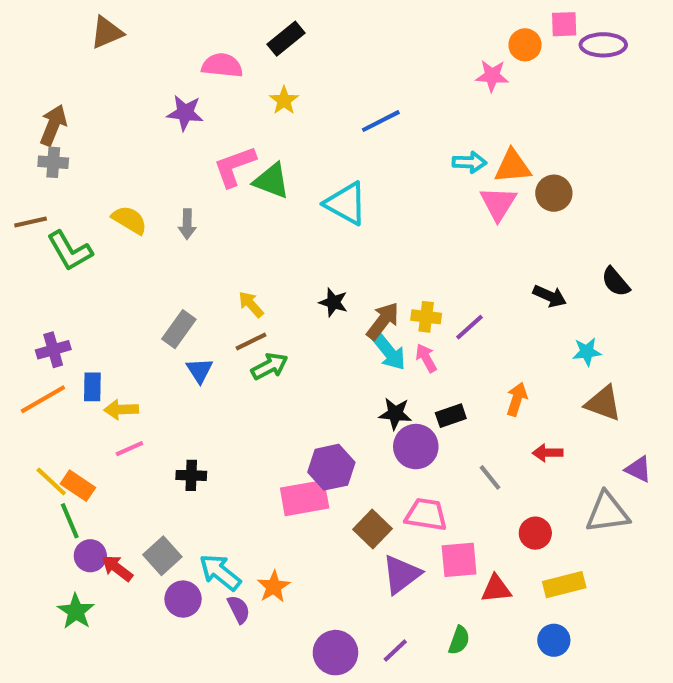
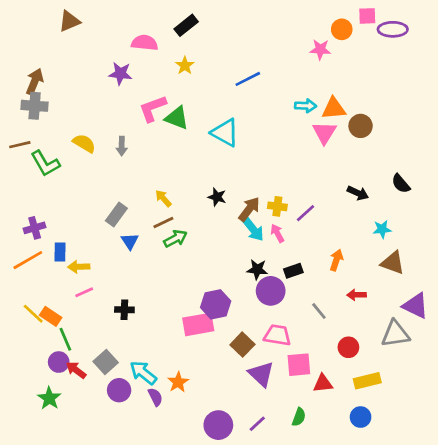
gray cross: (53, 162) -> (35, 106), size x1.4
purple triangle: (638, 469) -> (416, 306), size x1.5
green line: (70, 521) -> (65, 339), moved
purple triangle: (401, 574) -> (261, 374), turned -40

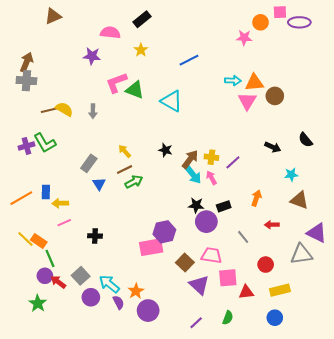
brown line: (20, 145) -> (49, 110), moved
green L-shape: (45, 163) -> (45, 143), moved
purple cross: (35, 228) -> (26, 146), moved
purple circle: (218, 425) -> (148, 311), moved

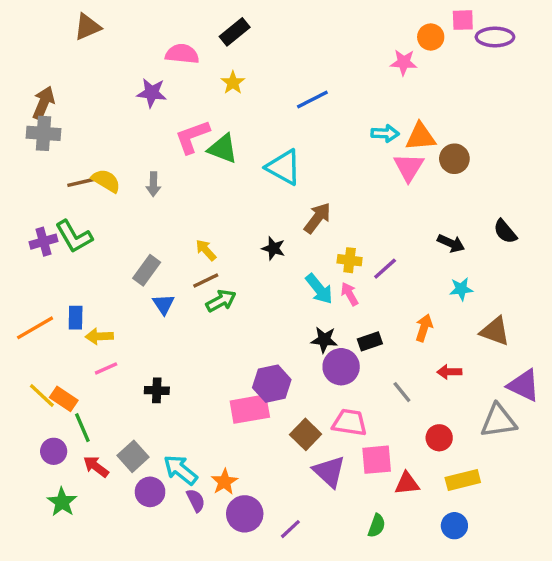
brown arrow: (190, 159) -> (317, 218), moved
cyan star: (291, 175) -> (461, 289), moved
purple circle: (45, 276) -> (54, 451), moved
purple line: (196, 323) -> (290, 529), moved

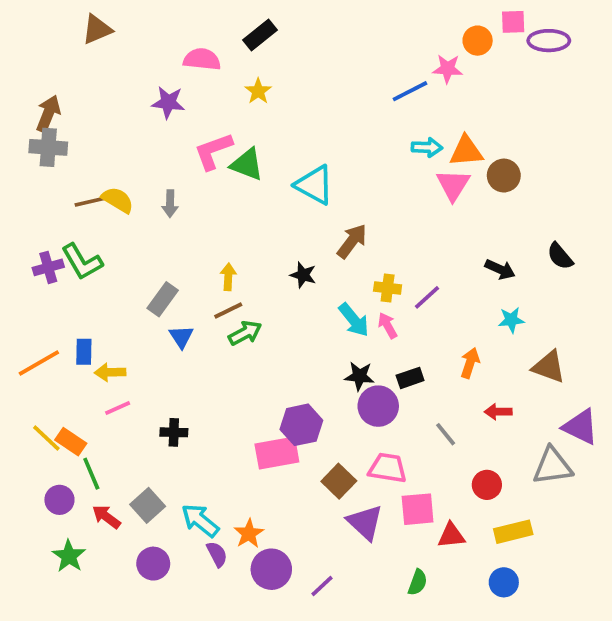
blue line: (312, 100) -> (410, 91), moved
yellow arrow: (206, 250) -> (228, 277), turned 45
purple circle: (150, 492) -> (153, 564), moved

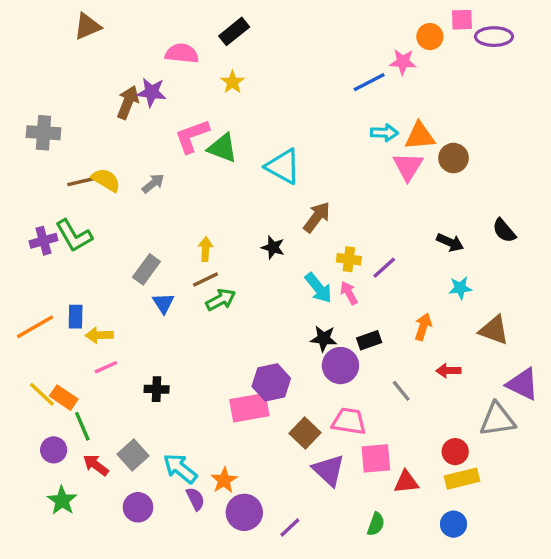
brown arrow: (48, 114) -> (128, 102), moved
gray arrow: (170, 204) -> (153, 183), turned -130
red circle: (487, 485) -> (455, 452), moved

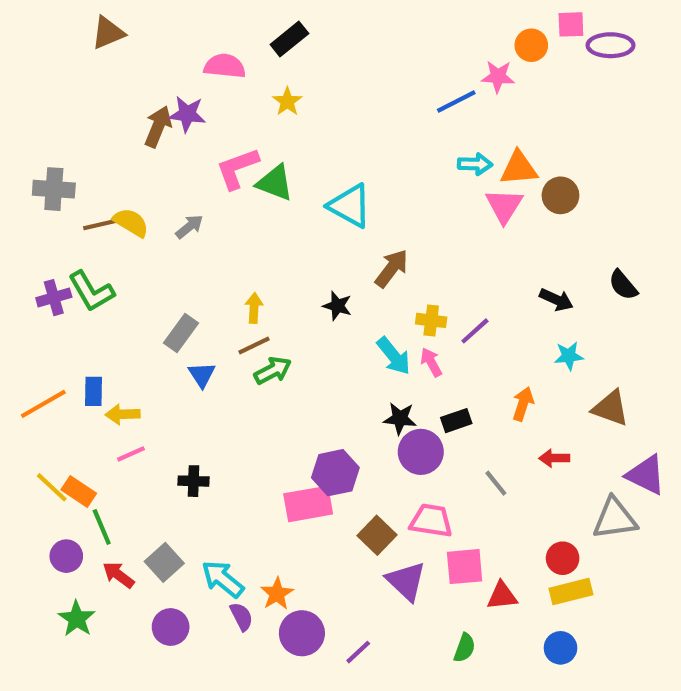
gray cross: (44, 133) -> (54, 189), moved

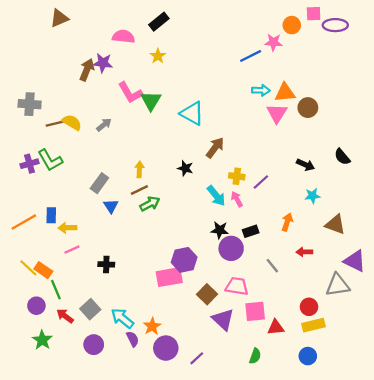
pink L-shape: (237, 168) -> (130, 93), turned -100
green triangle: (275, 183) -> (151, 101), turned 40

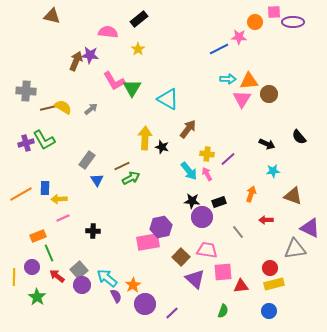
brown triangle: (59, 18) -> (52, 16), turned 36
yellow arrow: (139, 169) -> (145, 138), moved, size x1.6
yellow line: (28, 268) -> (14, 277), moved, turned 48
orange rectangle: (43, 270) -> (38, 236), turned -56
purple circle: (94, 345) -> (82, 285), moved

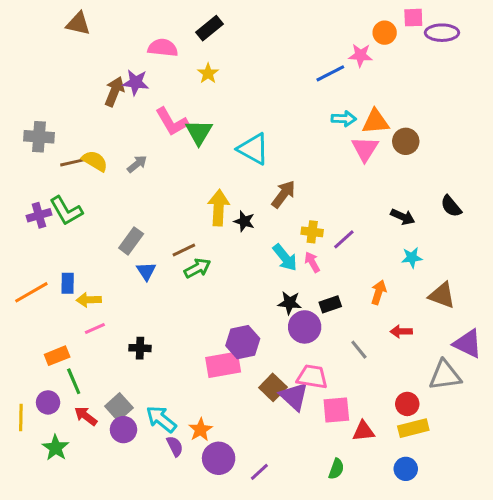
purple triangle: (195, 279) -> (294, 396), moved

